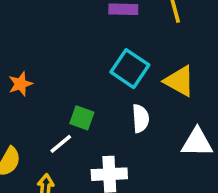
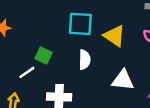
cyan square: (130, 69) -> (80, 24), turned -35

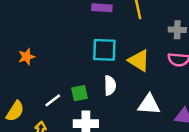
green square: (43, 56) -> (79, 93), moved, turned -35

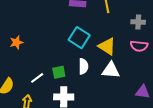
cyan square: (104, 50) -> (79, 38), turned 30
white triangle: (149, 104) -> (111, 70), moved

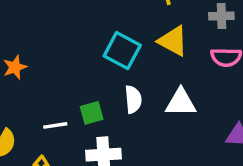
yellow triangle: (107, 46) -> (173, 41), moved
white line: (37, 78) -> (55, 125), turned 32

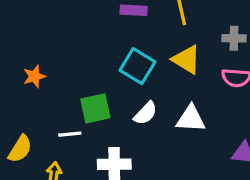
white semicircle: (133, 99) -> (146, 113), turned 45
green square: (92, 113) -> (95, 108), moved, size x1.4

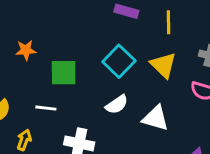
green square: (95, 108) -> (64, 73), moved

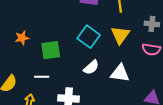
yellow triangle: (163, 65) -> (120, 35), turned 30

